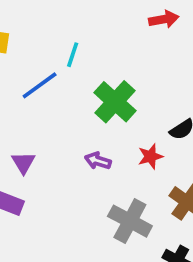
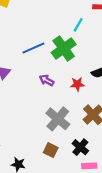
cyan line: (73, 55) -> (78, 25), moved
blue line: (40, 85) -> (33, 48), moved

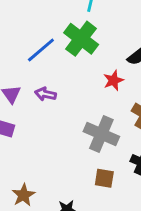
purple arrow: (47, 80) -> (45, 94), moved

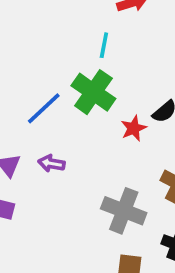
red star: (113, 80) -> (134, 128), moved

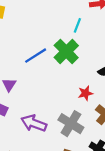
red star: (134, 128) -> (85, 93), moved
purple arrow: (51, 163) -> (34, 123), moved, size x1.6

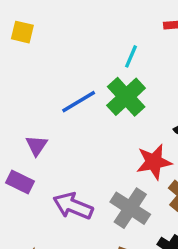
cyan line: (77, 25) -> (131, 56), moved
red star: (85, 93) -> (154, 162), size x1.5

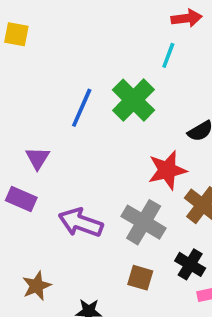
cyan line: (131, 56) -> (168, 55), moved
blue line: (79, 102) -> (82, 108), turned -33

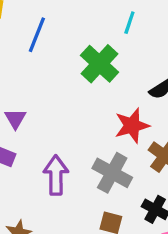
blue line: (82, 108) -> (37, 35), moved
purple arrow: (81, 223) -> (56, 175), turned 72

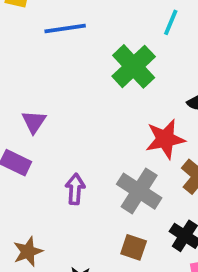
blue line: (37, 35) -> (65, 28), turned 56
purple arrow: (56, 175) -> (75, 189), size x0.7

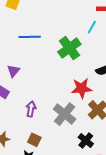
blue line: (65, 28) -> (30, 37), moved
brown square: (134, 247) -> (34, 140), moved

